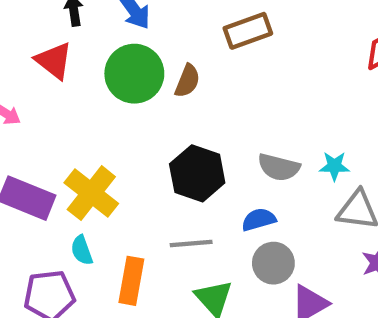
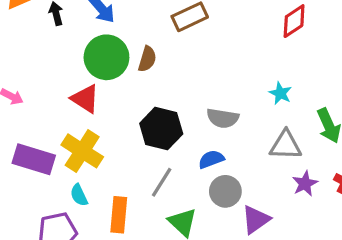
red triangle: (54, 61) -> (85, 99), moved
cyan star: (334, 166) -> (280, 93), moved, turned 30
gray line: (191, 244) -> (162, 182), turned -48

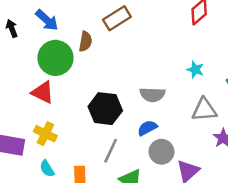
brown semicircle: (147, 59) -> (85, 41), moved
yellow cross: (82, 151) -> (45, 134), size x0.7

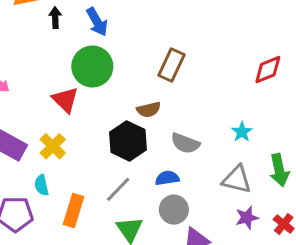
brown rectangle: (117, 18) -> (171, 65), moved, turned -52
brown semicircle: (85, 41) -> (149, 110), moved, turned 48

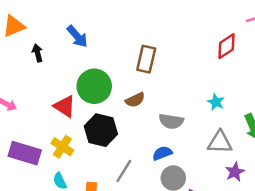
black arrow: (55, 18) -> (37, 53), moved
green circle: (92, 67) -> (94, 86), moved
black hexagon: (128, 141) -> (101, 130), moved

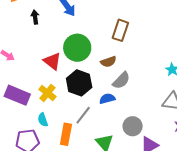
gray semicircle: (171, 121) -> (121, 80), moved, turned -60
blue semicircle: (162, 153) -> (107, 99), moved
gray line: (124, 171) -> (83, 115), moved

